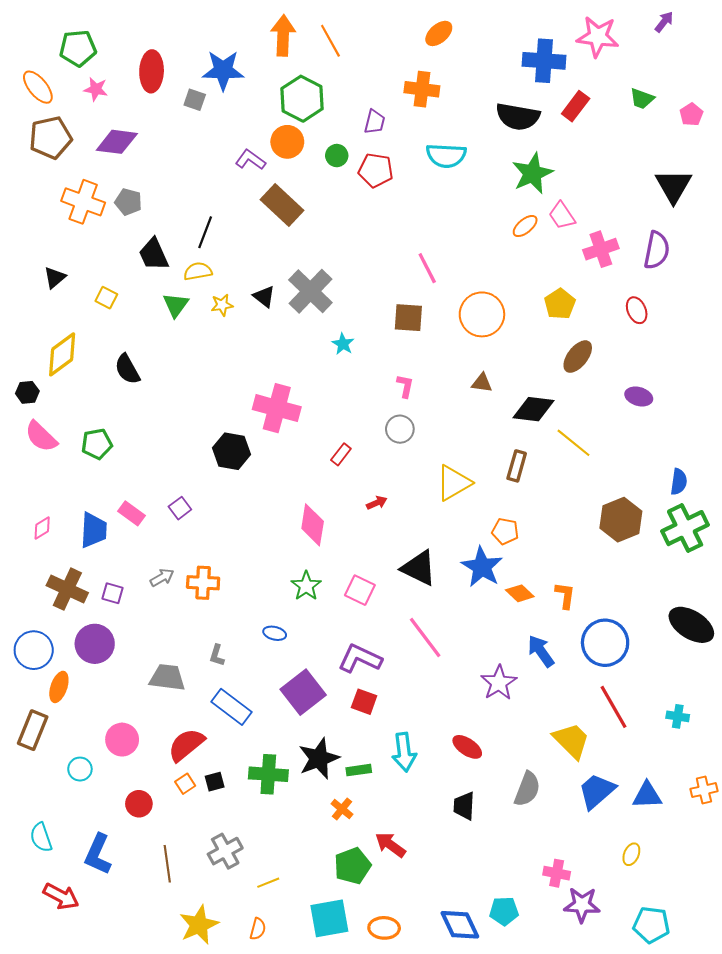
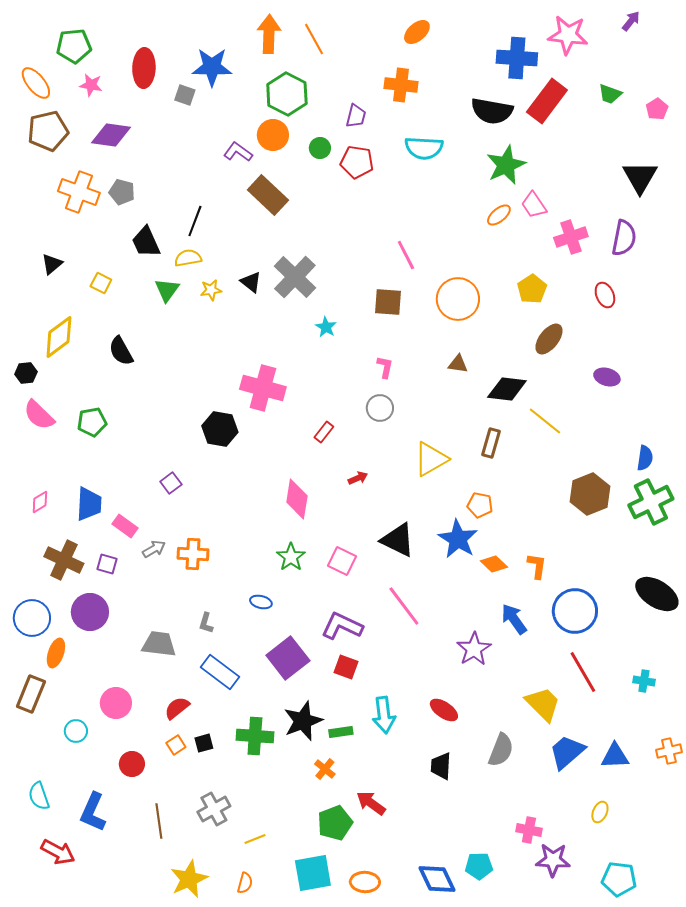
red rectangle: (576, 106) -> (547, 101), size x1.5
pink rectangle: (132, 513) -> (125, 526), moved
red semicircle: (186, 745) -> (177, 708), size x0.7

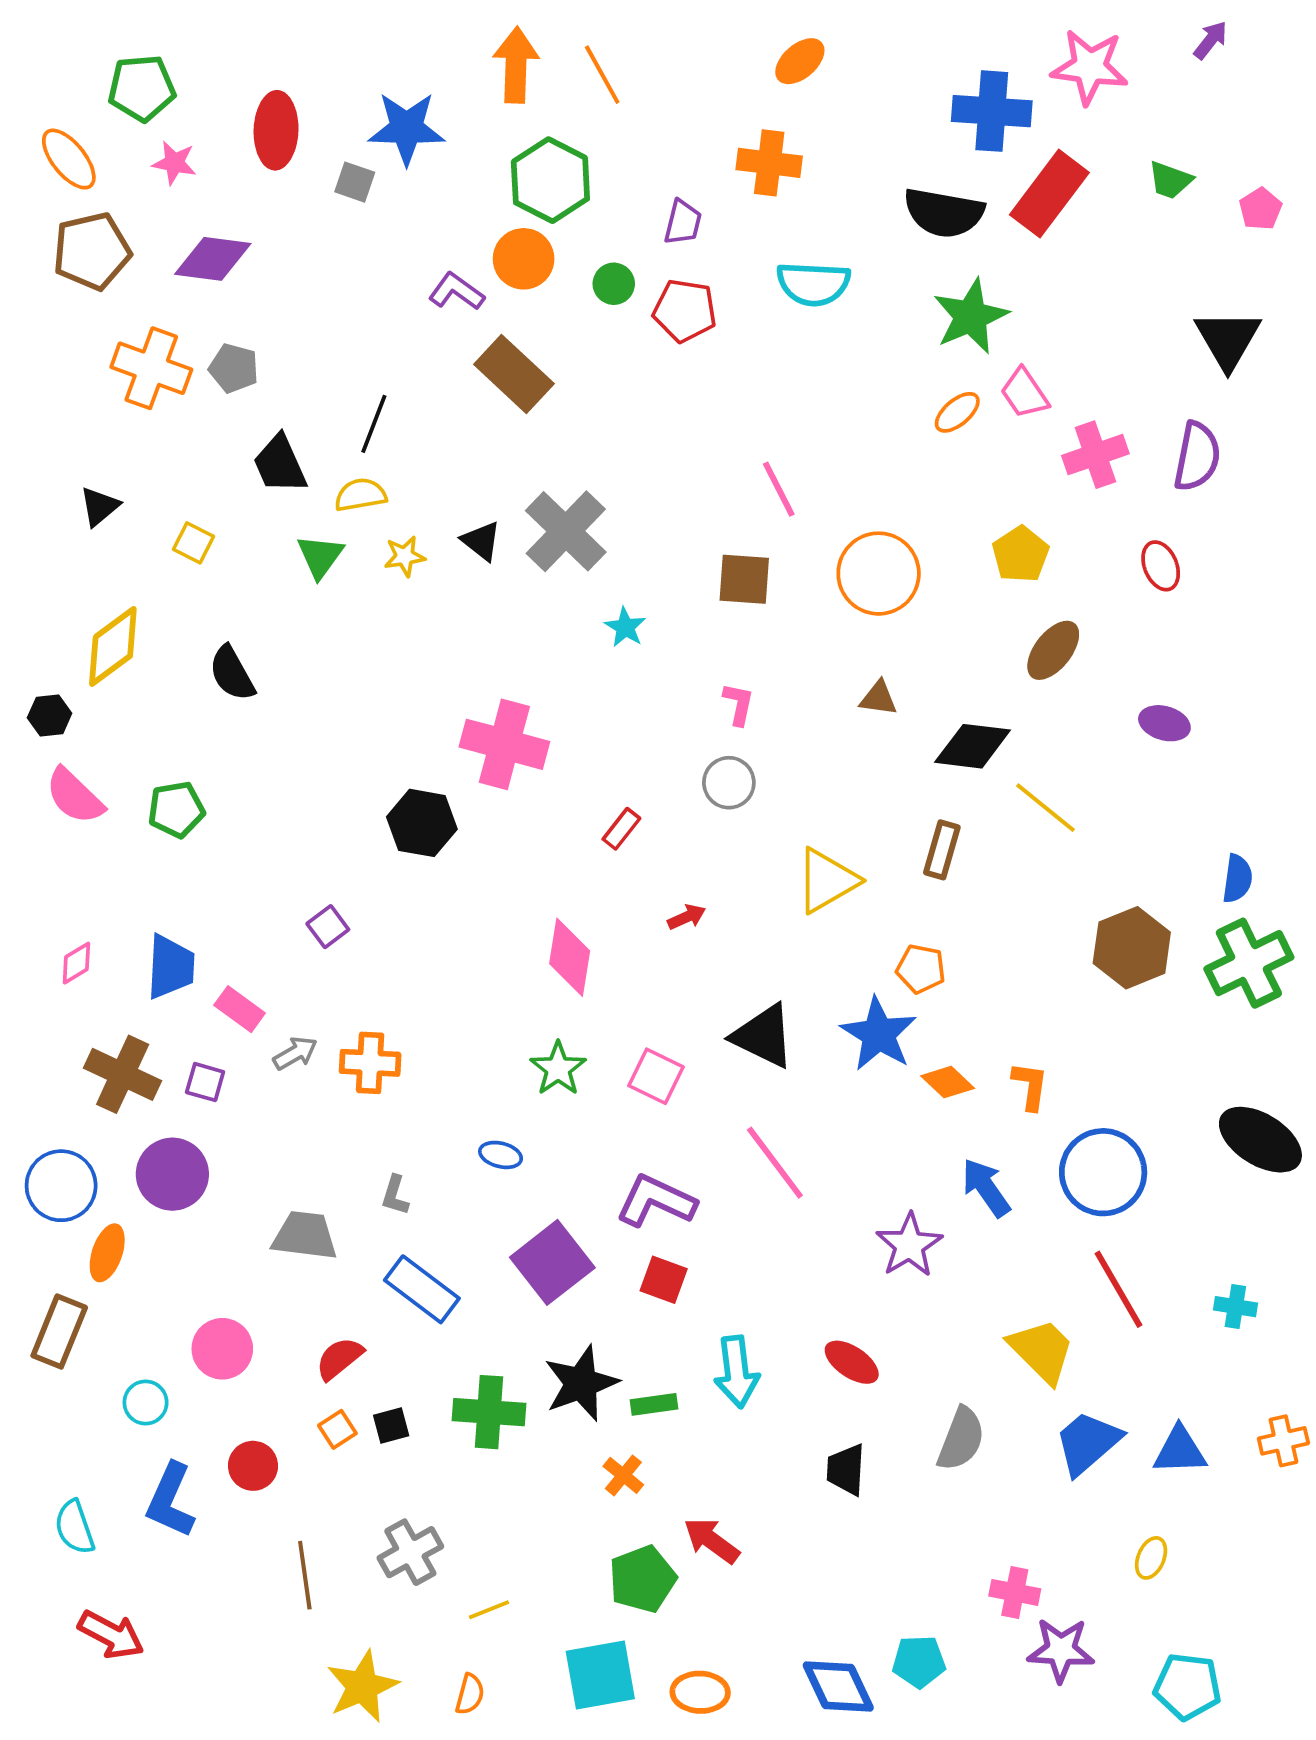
blue L-shape: (93, 812) -> (170, 1500), moved

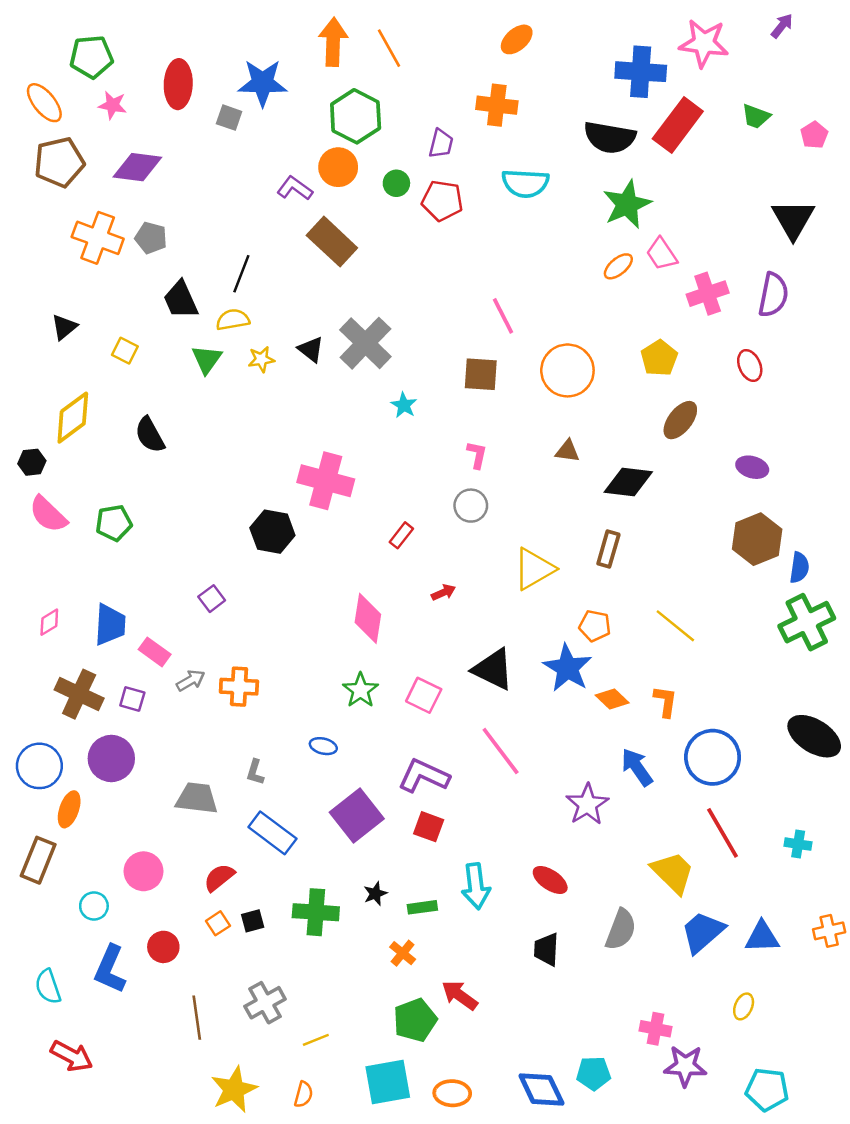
yellow line: (1046, 808) -> (675, 626), moved
brown hexagon: (1132, 948) -> (757, 539), moved
black star: (581, 1383) -> (375, 894), size x0.5

